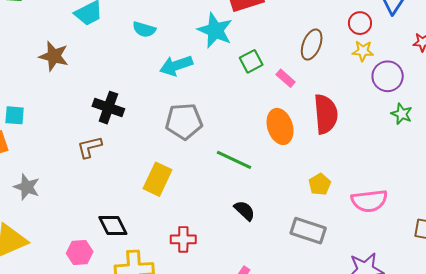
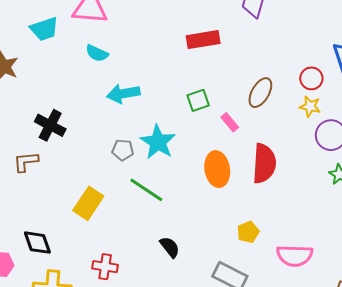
cyan star: (215, 30) -> (158, 142), moved
gray pentagon: (184, 121) -> (123, 150), size x0.6
green line: (234, 160) -> (146, 190), moved

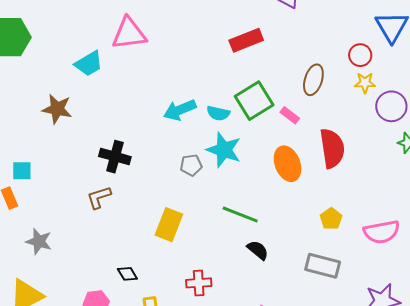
cyan semicircle: (97, 53) -> (218, 113), moved
green square: (198, 100) -> (254, 101), size x1.6
green line: (146, 190) -> (240, 215), moved
black diamond: (37, 243) -> (127, 274), size x0.7

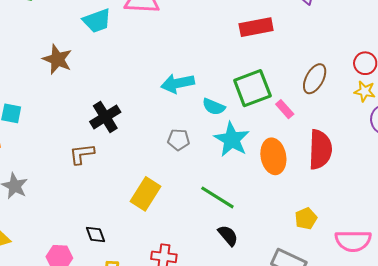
cyan semicircle: (218, 113) -> (214, 107), moved
cyan star: (224, 150) -> (232, 139), moved
black cross: (115, 157) -> (105, 117), turned 32

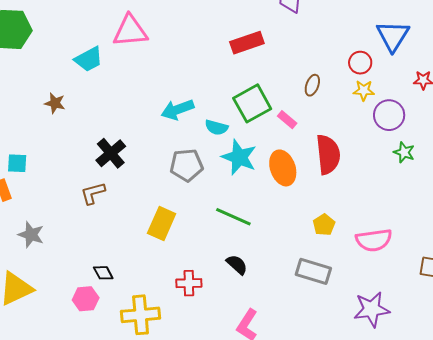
brown star: (57, 59) -> (55, 103), size x0.7
brown ellipse: (315, 79) -> (312, 85), size x0.7
gray pentagon: (179, 140) -> (186, 165), size x1.5
black diamond: (96, 235) -> (103, 273), moved
black semicircle: (228, 236) -> (237, 265), moved

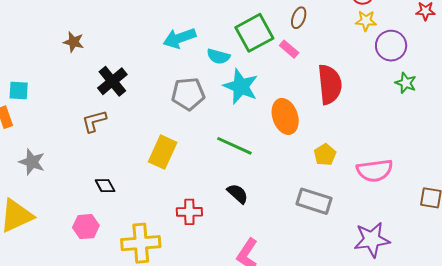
brown ellipse: (312, 85) -> (299, 18), moved
brown star: (55, 103) -> (74, 42), moved
orange ellipse: (283, 168) -> (285, 116), moved
black diamond: (103, 273) -> (105, 186), moved

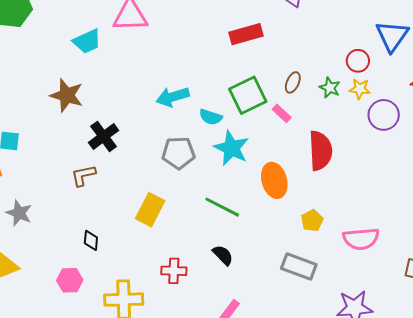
brown star: (74, 42) -> (67, 95), size x1.6
green star: (406, 83) -> (330, 88), moved
black diamond: (105, 186) -> (91, 240), turned 30

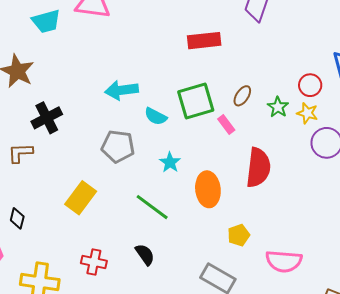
cyan star: (231, 148) -> (170, 162), moved, size x0.6

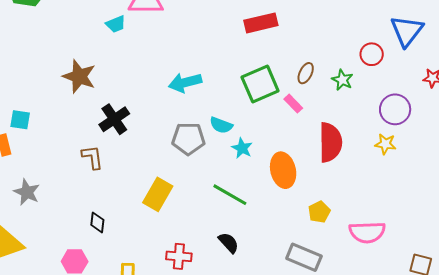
cyan trapezoid: (46, 21) -> (116, 24), moved, size x0.7
yellow star: (307, 113) -> (385, 144), moved
cyan semicircle: (156, 116) -> (221, 125), moved
brown L-shape: (20, 153) -> (92, 157), turned 92

